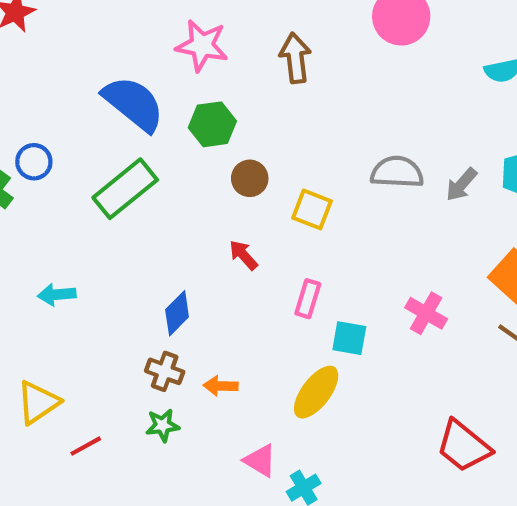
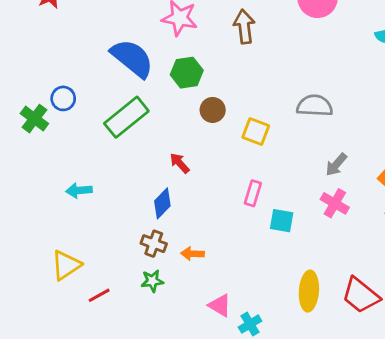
gray arrow: (461, 185) -> (336, 165), moved
red arrow: (243, 255) -> (180, 163), moved
yellow ellipse: (316, 392) -> (309, 291), moved, turned -33

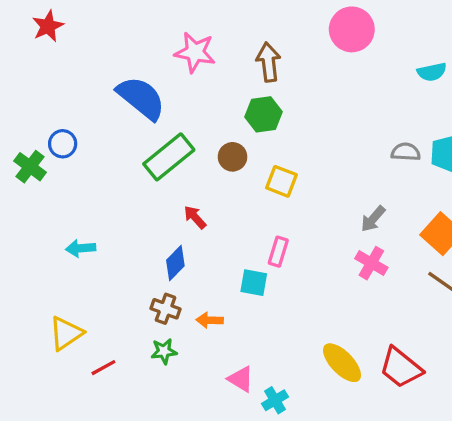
green hexagon: (187, 73) -> (264, 114), moved
gray semicircle: (315, 106) -> (406, 152), moved, size x0.7
green rectangle: (126, 117) -> (169, 157), moved
cyan square: (282, 221) -> (254, 283), moved
yellow ellipse: (309, 291) -> (342, 363), turned -48

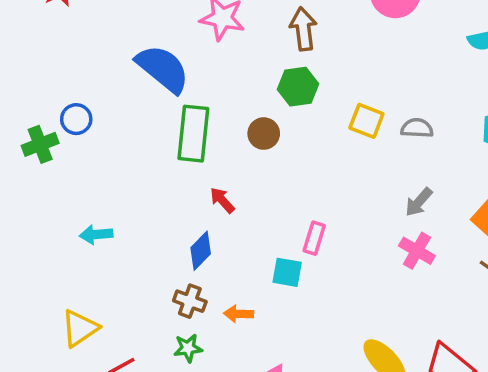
gray semicircle: (406, 152) -> (417, 128), moved
green rectangle: (169, 157) -> (193, 134), turned -45
green cross: (30, 167) -> (40, 144), turned 32
yellow square: (282, 181) -> (366, 121), moved

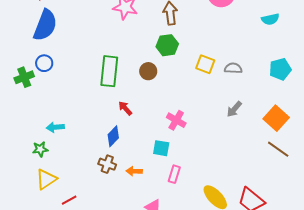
blue semicircle: (163, 69) -> (45, 25), moved, turned 72
pink rectangle: (314, 238) -> (174, 174), moved
pink cross: (417, 251) -> (176, 120), moved
green star: (188, 348) -> (40, 149), moved

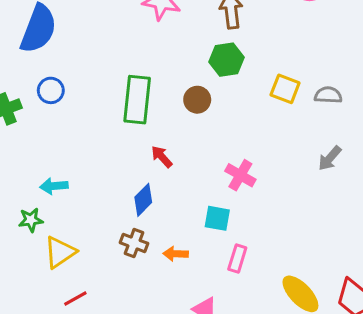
blue circle: (44, 63) -> (51, 90), moved
yellow triangle: (46, 179) -> (60, 252), moved

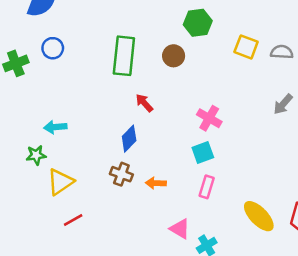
cyan square: (217, 218) -> (203, 153), moved, turned -30

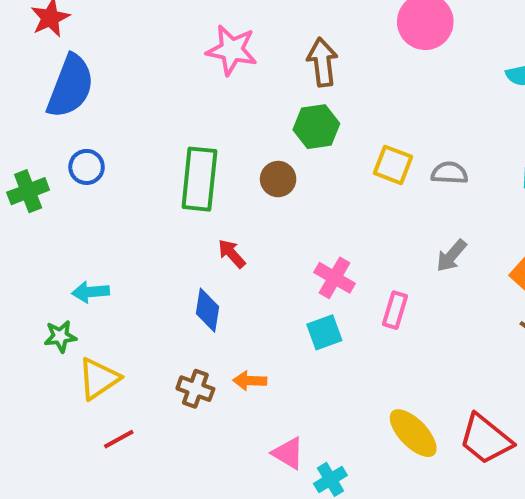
blue diamond: (129, 139) -> (207, 310), turned -36
brown cross: (121, 174) -> (195, 389), moved
pink rectangle: (207, 187) -> (395, 310), moved

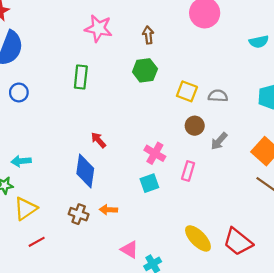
brown arrow: (322, 62) -> (148, 35), size x0.7
green rectangle: (199, 179) -> (81, 77), moved, size x0.7
brown circle: (278, 179) -> (195, 126), moved
blue diamond: (207, 310) -> (85, 171), size x1.4

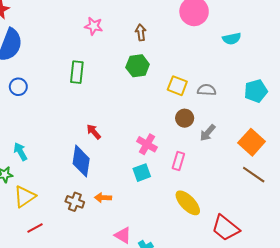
pink star: (98, 28) -> (94, 26), size x0.7
cyan semicircle: (259, 42) -> (232, 39), moved
cyan arrow: (21, 161) -> (20, 152), turned 66
yellow ellipse: (198, 238) -> (188, 203), moved

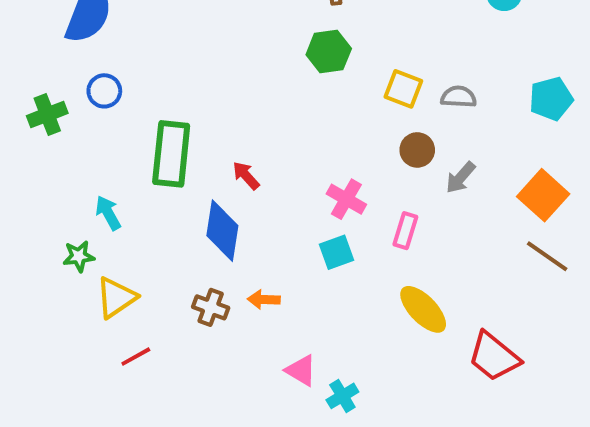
green rectangle: (77, 72) -> (171, 154), moved, size x1.5

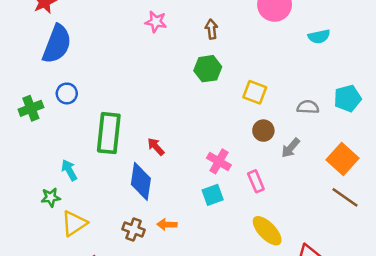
gray semicircle: (459, 97) -> (308, 107), moved
pink rectangle: (405, 231) -> (256, 181), turned -40

